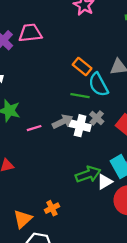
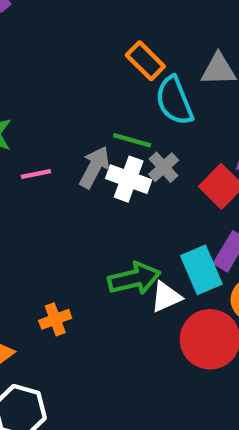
green line: (80, 96) -> (132, 140), moved
gray arrow: (63, 122) -> (94, 167), turned -42
orange cross: (52, 208) -> (55, 319), moved

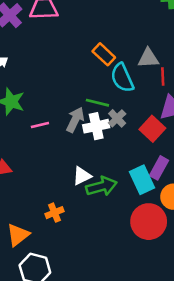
white cross: (129, 179) -> (96, 126), turned -30
white triangle: (166, 297) -> (82, 176), moved

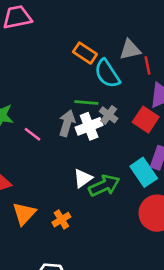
pink line: (40, 125) -> (33, 134), turned 60
orange triangle: (18, 235) -> (24, 214), moved

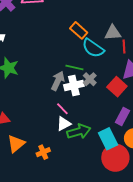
cyan semicircle: (107, 74) -> (93, 48), turned -30
pink line: (33, 134) -> (62, 109), moved
cyan rectangle: (144, 172) -> (108, 139), moved

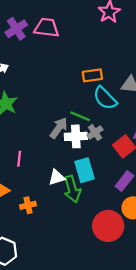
orange rectangle: (79, 30) -> (92, 75), turned -60
pink line: (62, 109) -> (19, 159), moved, turned 40
green arrow: (79, 131) -> (72, 189), turned 80
cyan rectangle: (108, 139) -> (84, 170), moved

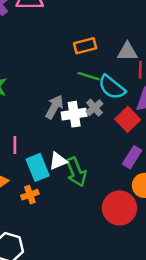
cyan semicircle: (105, 98) -> (112, 87), moved
green line: (80, 116) -> (89, 76), moved
cyan rectangle: (84, 170) -> (38, 167), moved

